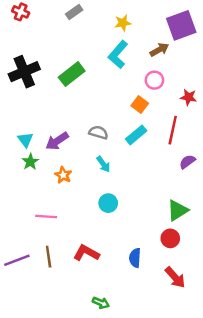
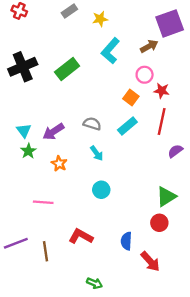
yellow star: (123, 23) -> (100, 19), moved
red star: (189, 97) -> (162, 91), moved
brown line: (49, 257) -> (45, 251), moved
red arrow: (175, 277) -> (150, 262), moved

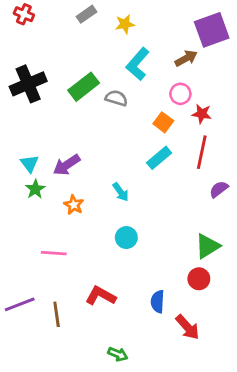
gray semicircle: (92, 124) -> (116, 98), moved

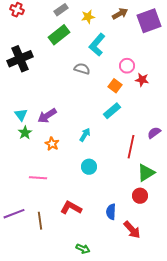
brown arrow: (186, 58) -> (120, 14), moved
green rectangle: (84, 87) -> (59, 35), moved
red line: (202, 152) -> (131, 147), moved
cyan arrow: (121, 192) -> (85, 135), turned -112

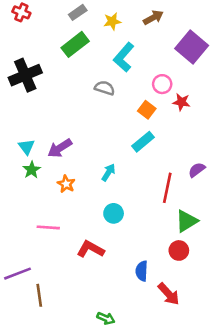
purple square: (149, 21) -> (192, 47), moved, turned -30
red L-shape: (71, 208) -> (90, 249), moved
brown line: (40, 221) -> (39, 295), moved

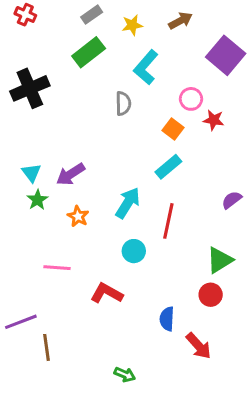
gray semicircle: (105, 88) -> (123, 103), turned 72
cyan arrow: (108, 172) -> (128, 203), size x1.5
red line: (167, 188) -> (168, 221), moved

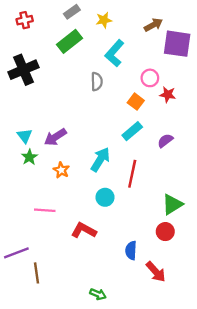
red cross: (25, 15) -> (25, 20), moved, turned -35
brown arrow: (180, 21) -> (153, 25), moved
purple square: (226, 55) -> (177, 44), turned -32
purple semicircle: (232, 200) -> (165, 141), moved

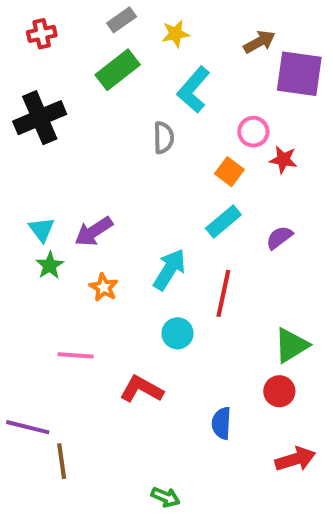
purple line: (16, 253) -> (28, 427), turned 35
red arrow: (156, 272) -> (295, 459), moved, turned -65

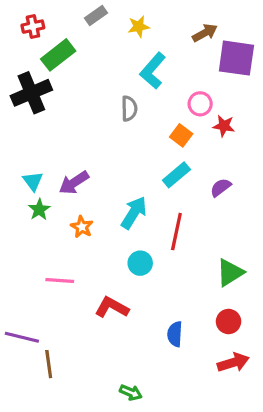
green rectangle: (118, 70) -> (58, 55), moved
red circle: (279, 391) -> (229, 321), moved

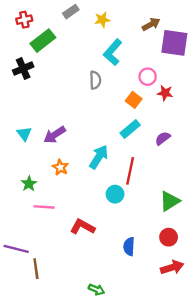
black cross: (31, 93) -> (23, 69), size x0.7
green star: (39, 210) -> (29, 184), moved
cyan circle: (140, 263) -> (115, 194), moved

